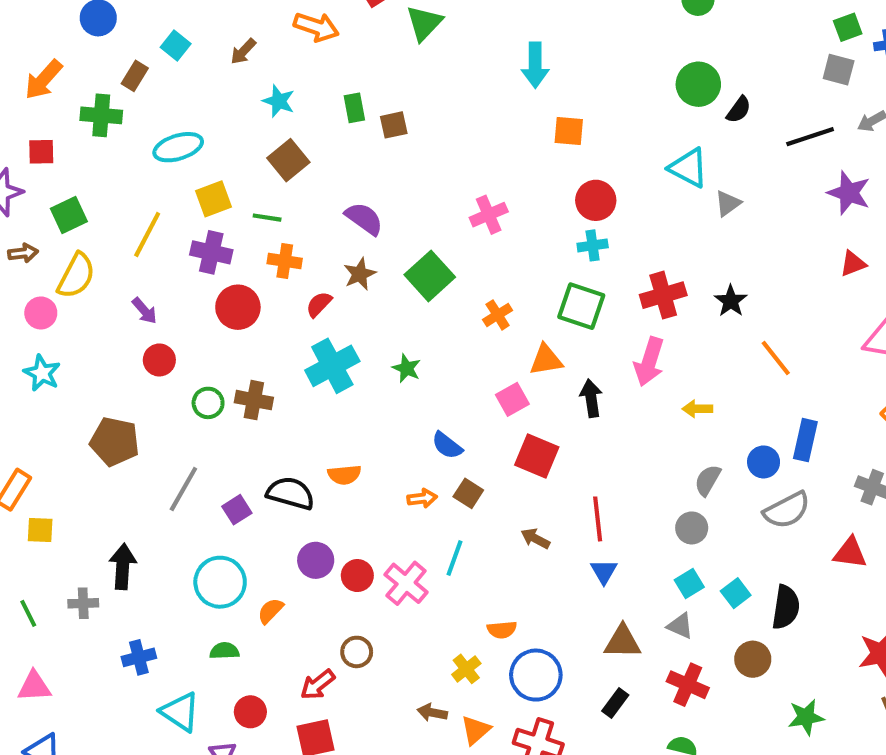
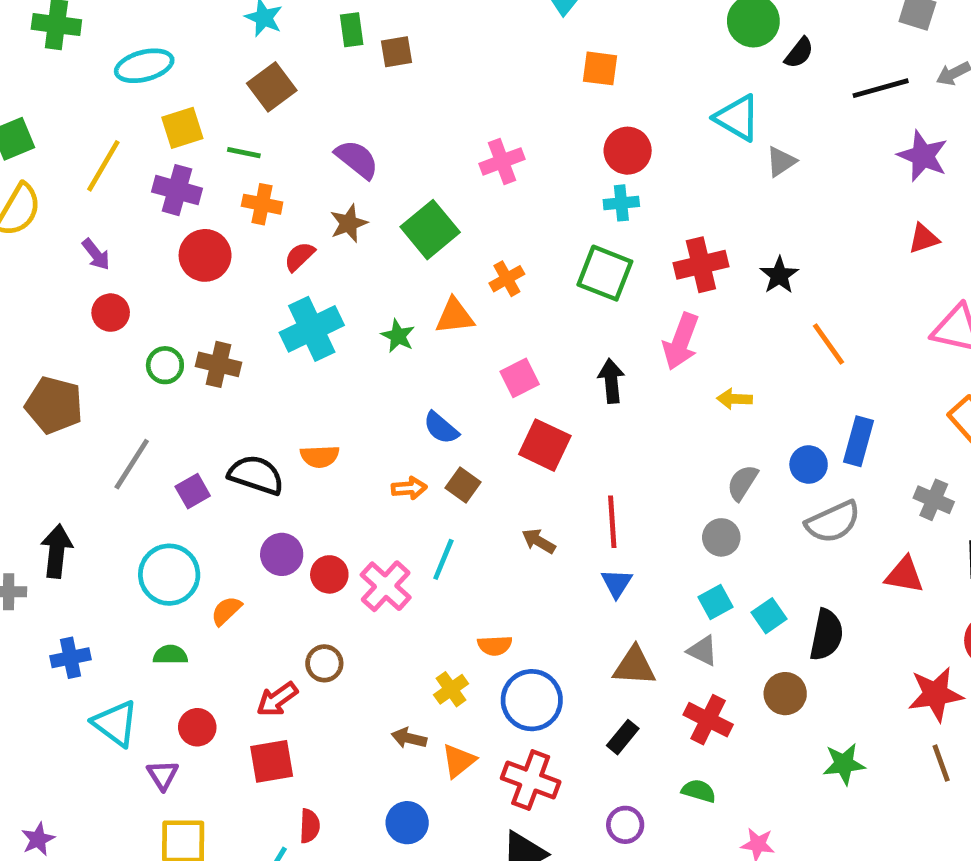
orange triangle: (546, 360) -> (455, 316), moved

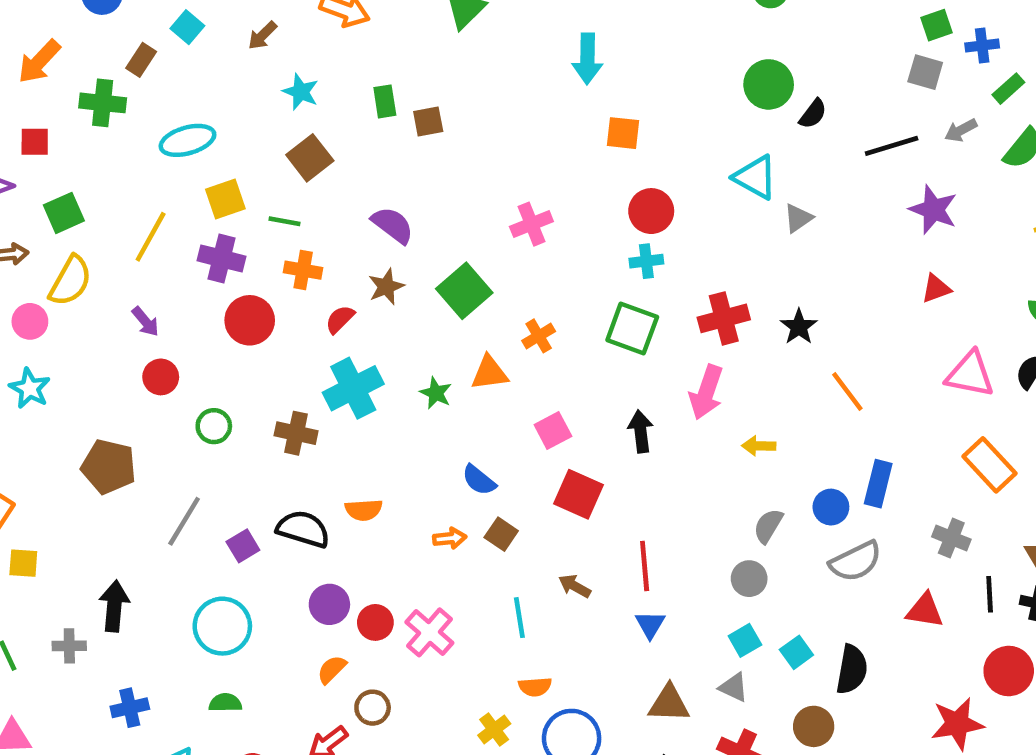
brown cross: (219, 364) -> (296, 433), moved
cyan line: (443, 559) -> (519, 618), moved, turned -30
orange semicircle: (226, 611) -> (332, 669), moved

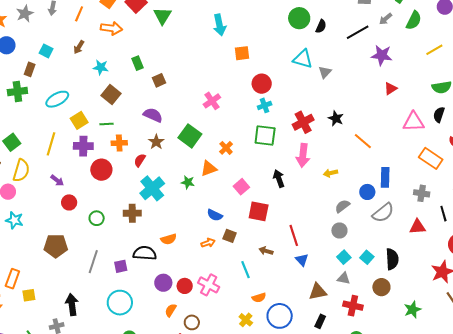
brown square: (428, 122) -> (159, 80), moved
gray semicircle: (768, 526) -> (342, 206), turned 35
purple square: (243, 546) -> (121, 266), turned 32

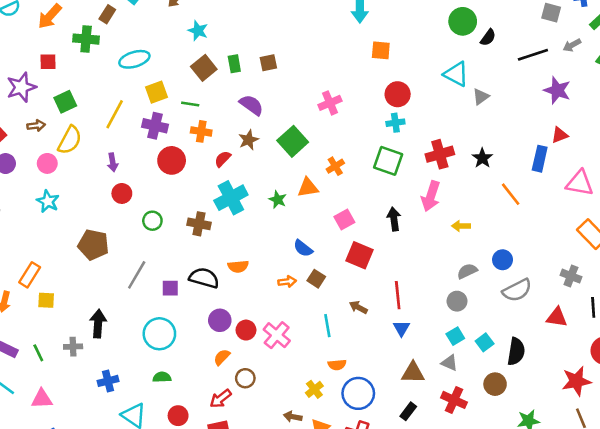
green rectangle: (137, 63) -> (234, 64), moved
blue rectangle: (385, 177) -> (540, 159), moved
purple arrow: (57, 180) -> (113, 162), turned 32

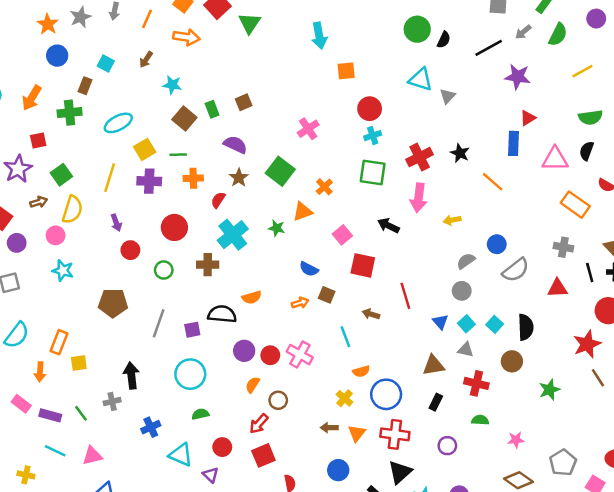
red circle: (172, 160) -> (174, 227), moved
black arrow: (394, 219) -> (388, 226), turned -45
blue triangle: (401, 328) -> (440, 322), moved

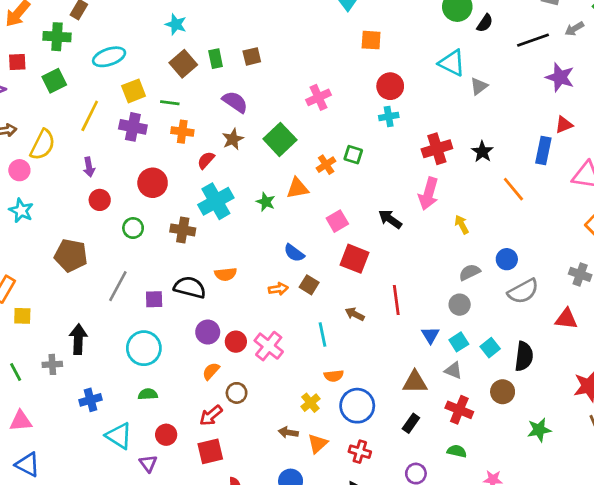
green square: (373, 172) -> (353, 155), moved, size x0.6
green square: (61, 175) -> (54, 81), moved
yellow arrow: (452, 220) -> (462, 224), turned 63
red cross: (395, 434) -> (360, 452), size x0.7

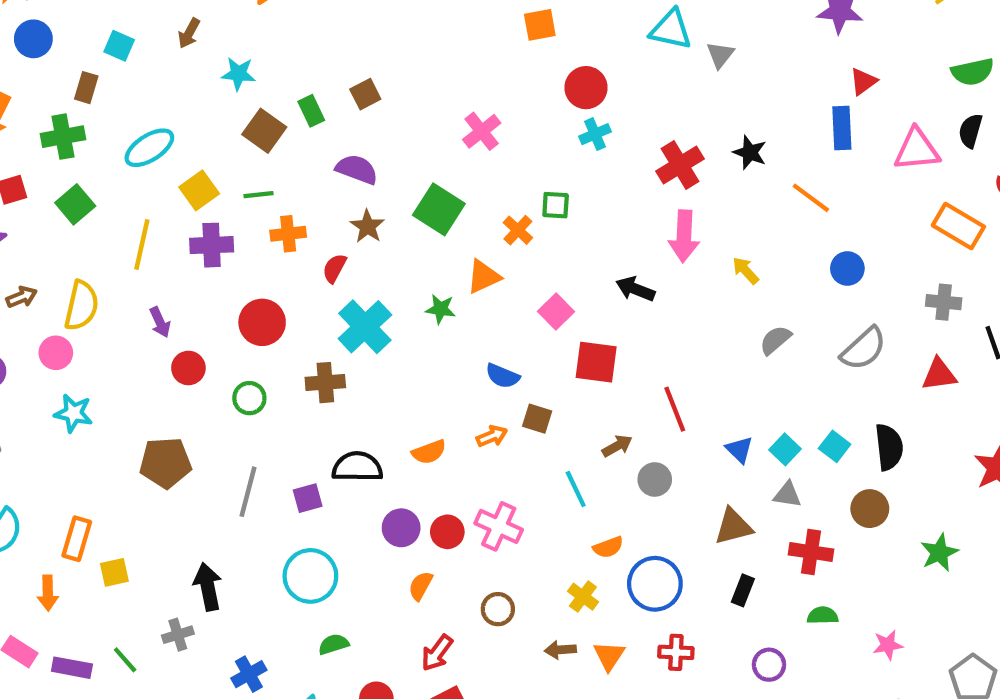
blue circle: (507, 259) -> (847, 268), moved
orange semicircle: (226, 274) -> (429, 452), moved
gray circle: (460, 305) -> (655, 479), moved
brown arrow: (355, 314) -> (617, 446), turned 138
brown circle: (237, 393) -> (498, 609), moved

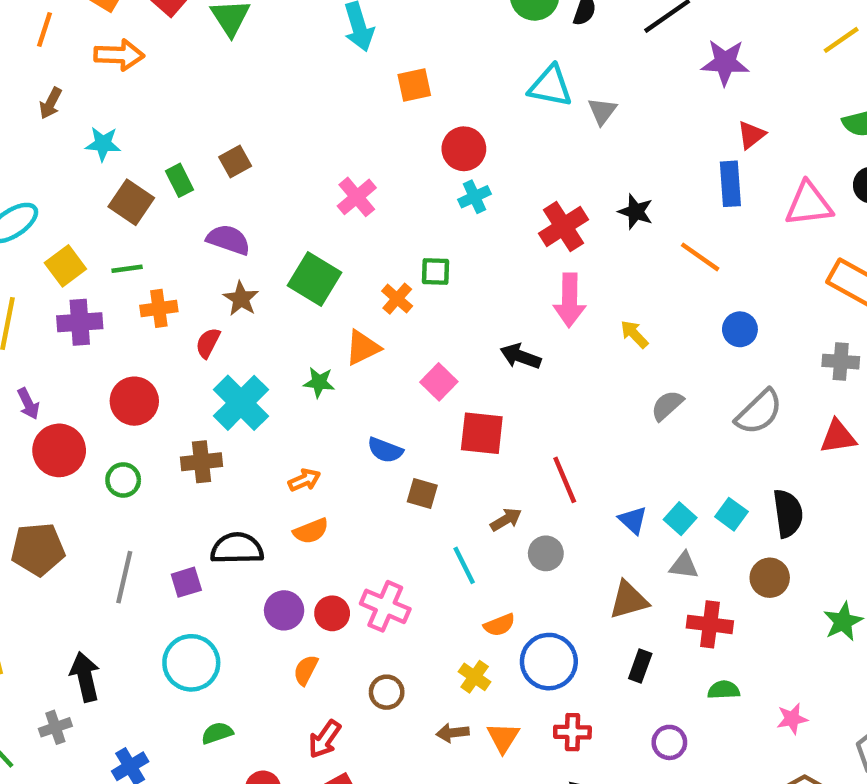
red circle: (188, 368) -> (59, 450), size x1.5
orange arrow: (492, 436) -> (304, 480), moved

